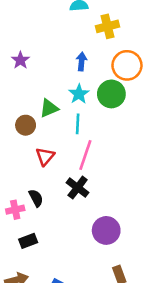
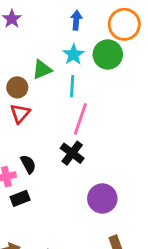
red triangle: (45, 156) -> (20, 113), moved
black rectangle: (28, 241) -> (20, 198), moved

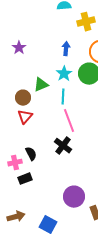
pink line: (80, 119) -> (69, 121), turned -40
purple circle: (102, 198) -> (74, 197), moved

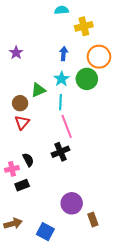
black cross: (63, 146) -> (61, 152), turned 30

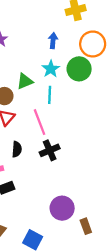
pink line: (67, 126) -> (39, 122), moved
black semicircle: (28, 160) -> (17, 149), moved, turned 32

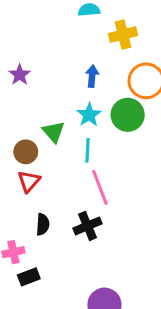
green triangle: (25, 81) -> (54, 132), turned -48
pink line: (39, 122) -> (100, 187), moved

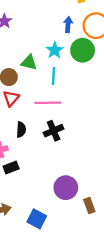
blue arrow: (92, 76) -> (68, 25), moved
green triangle: (54, 132) -> (29, 63), turned -36
pink line: (100, 187) -> (48, 103), moved, turned -70

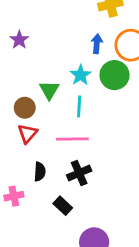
green triangle: (29, 63) -> (49, 90), turned 48
black rectangle: (11, 168) -> (63, 206), moved, turned 64

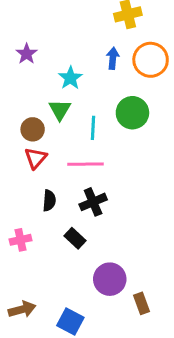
cyan star: (81, 75) -> (70, 78), moved
green circle: (115, 75) -> (132, 113), moved
pink cross: (14, 196) -> (20, 240), moved

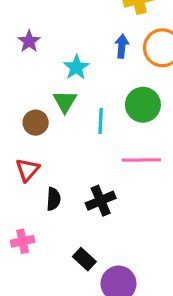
red triangle: (36, 158) -> (27, 170), moved
pink line: (86, 164) -> (141, 160), moved
black rectangle: (75, 238) -> (84, 259), moved

